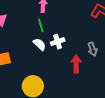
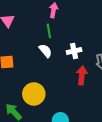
white cross: (58, 42) -> (74, 51), moved

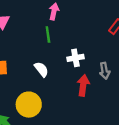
white semicircle: (45, 51) -> (41, 69), moved

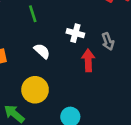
green line: (48, 34) -> (33, 14), moved
white cross: (75, 58) -> (75, 33), turned 35

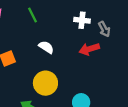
white cross: (75, 33) -> (82, 20), moved
red arrow: (88, 60) -> (89, 49), turned -96

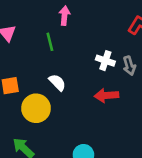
gray arrow: (104, 29) -> (129, 66), moved
yellow circle: (45, 83) -> (36, 108), moved

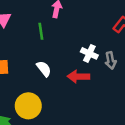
red arrow: (106, 95) -> (78, 76), moved
yellow circle: (36, 108) -> (28, 106), moved

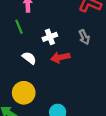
white cross: (89, 53) -> (50, 37), moved, turned -32

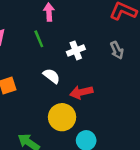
red arrow: (60, 57) -> (81, 92), moved
yellow circle: (24, 93) -> (62, 117), moved

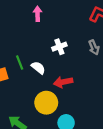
green line: (39, 39) -> (20, 63), moved

